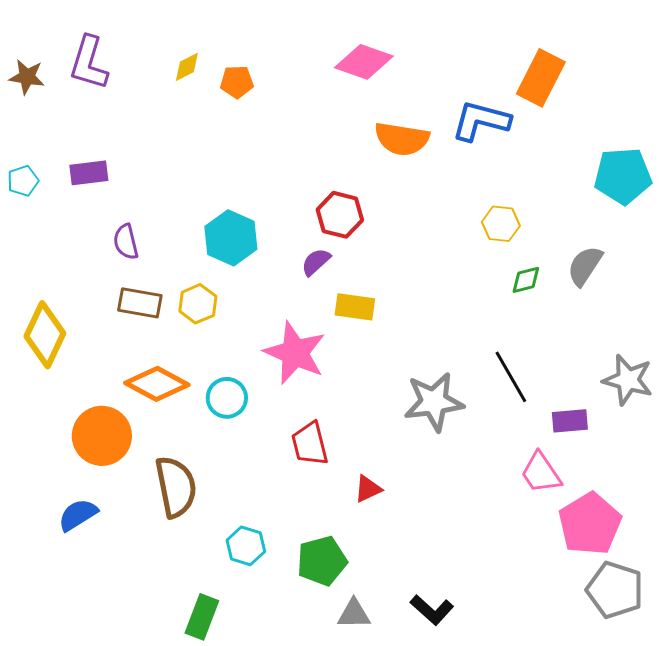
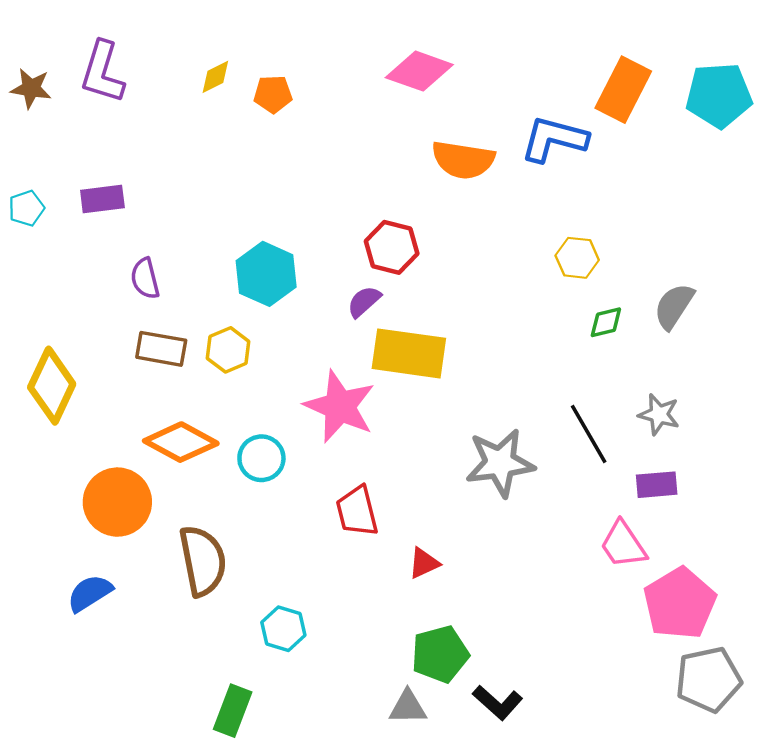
cyan pentagon: (623, 176) -> (719, 95), moved
yellow rectangle: (355, 307) -> (409, 353), size x1.6
gray star: (628, 380) -> (659, 414), moved, size x0.7
green pentagon: (322, 561) -> (440, 654), moved
gray pentagon: (615, 590) -> (708, 679), turned -30

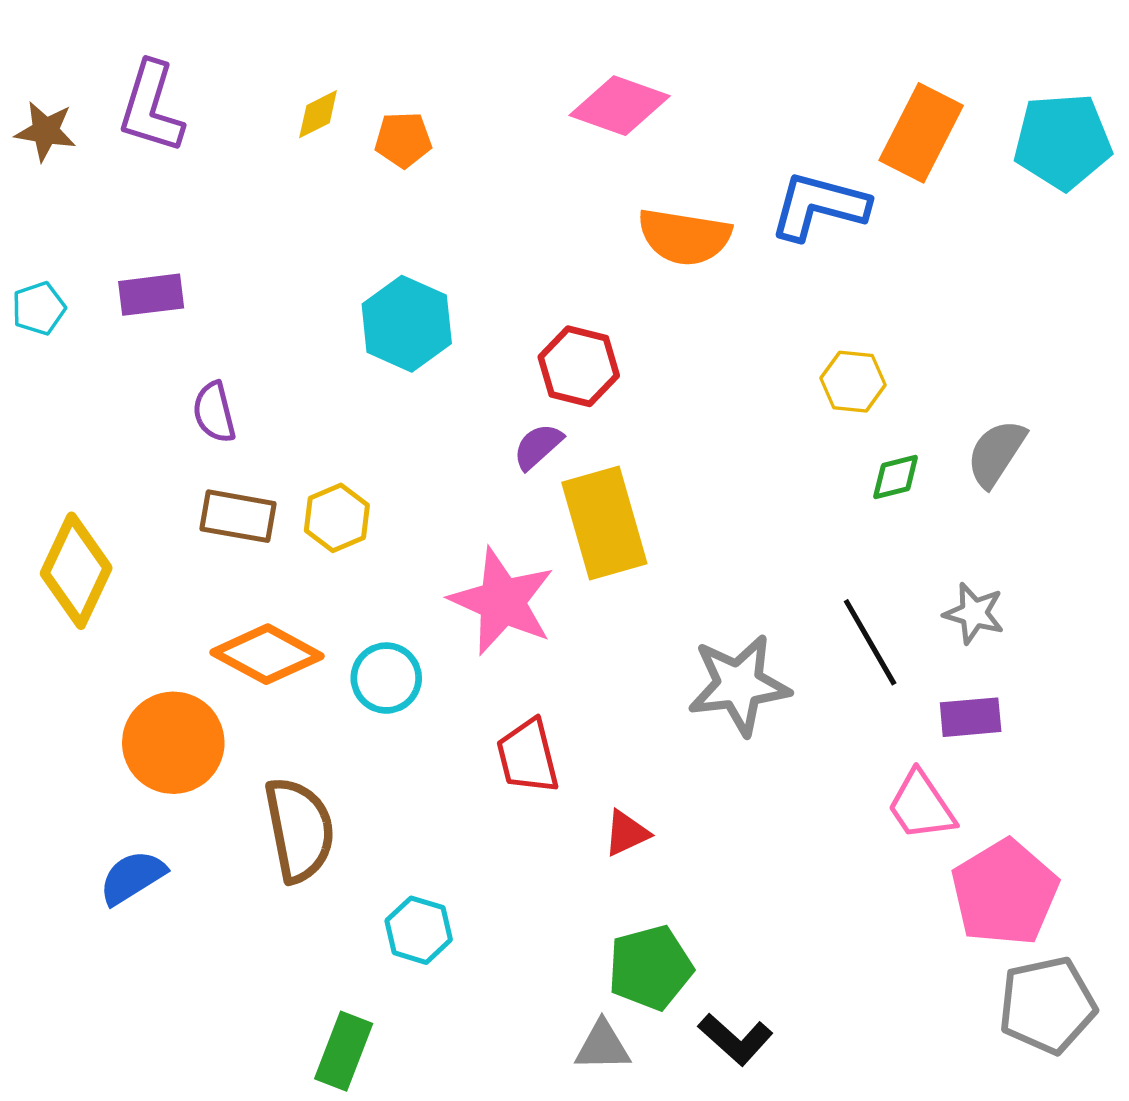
cyan hexagon: (266, 274) -> (407, 324), moved
yellow rectangle: (409, 353) -> (604, 523), turned 66

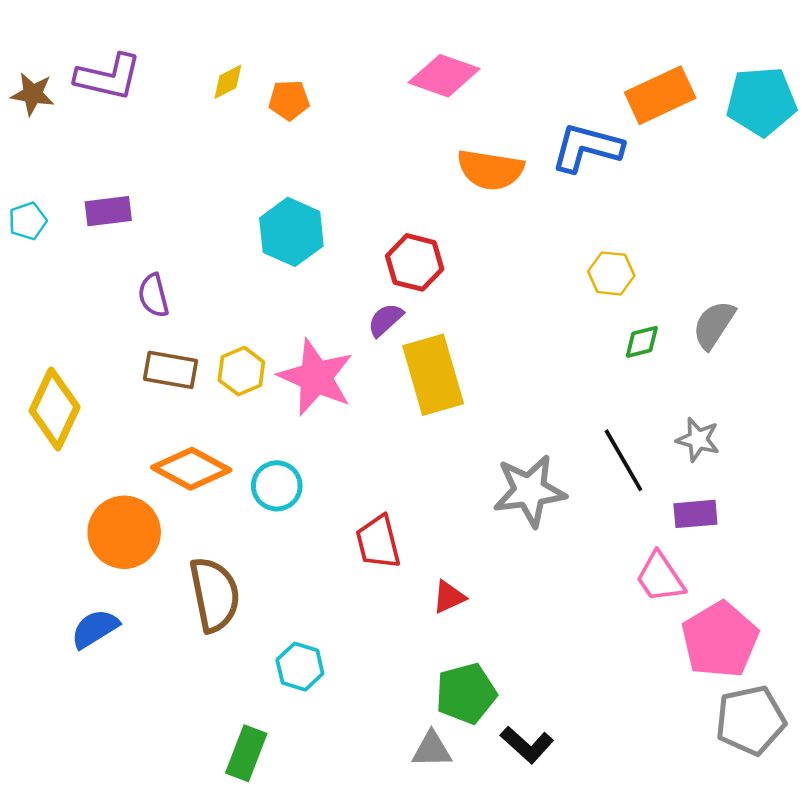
purple L-shape: (151, 107) -> (108, 77), turned -94
orange rectangle: (921, 133) -> (660, 95), turned 38
pink star: (502, 601) -> (316, 377), moved

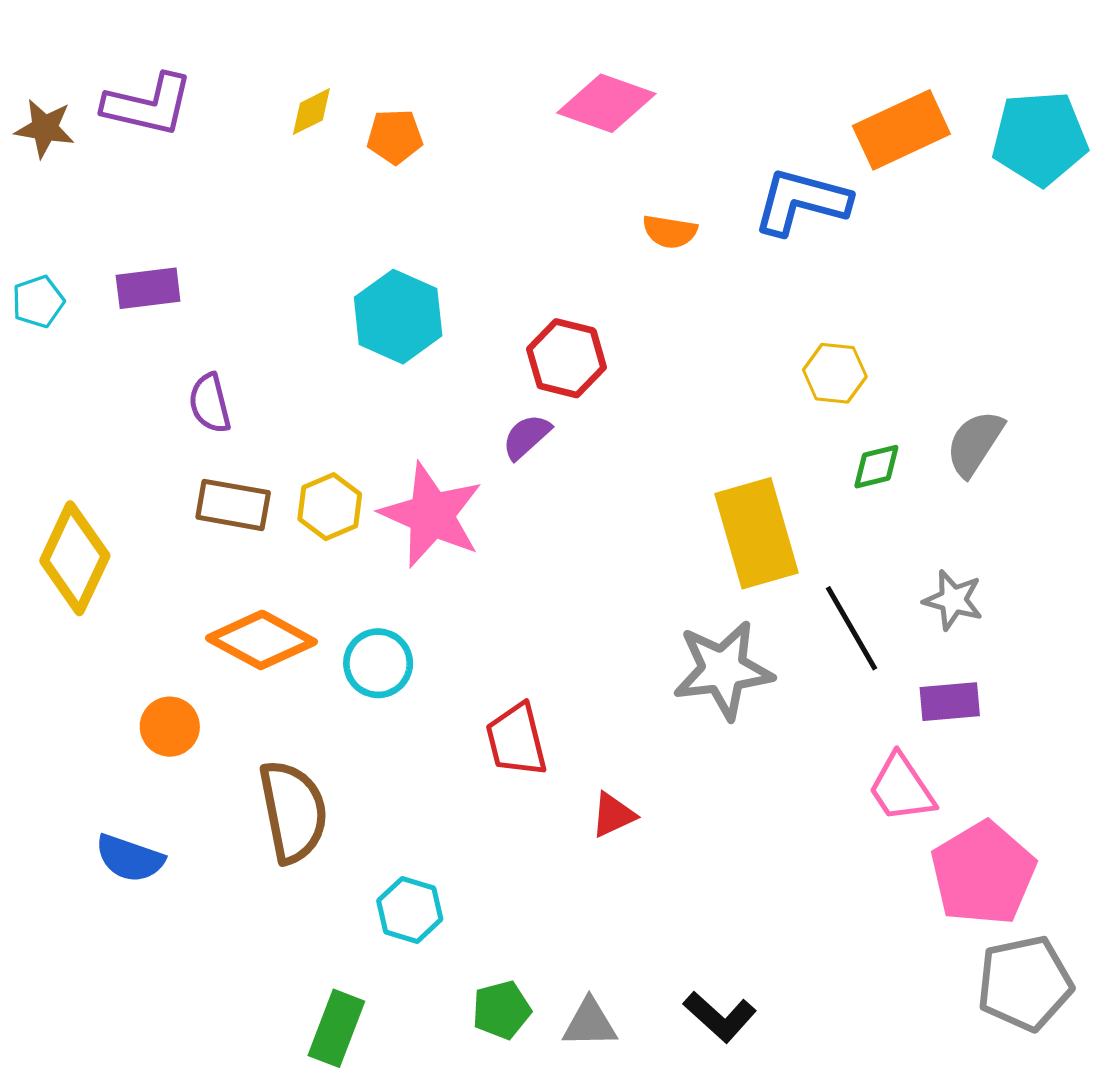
orange semicircle: (490, 170) -> (670, 232), size x0.6
yellow rectangle: (433, 375) -> (756, 533), moved
orange circle: (124, 532) -> (170, 727), size x0.6
blue semicircle: (95, 629) -> (130, 858), turned -129
green pentagon: (466, 693) -> (501, 1010), moved, size x0.7

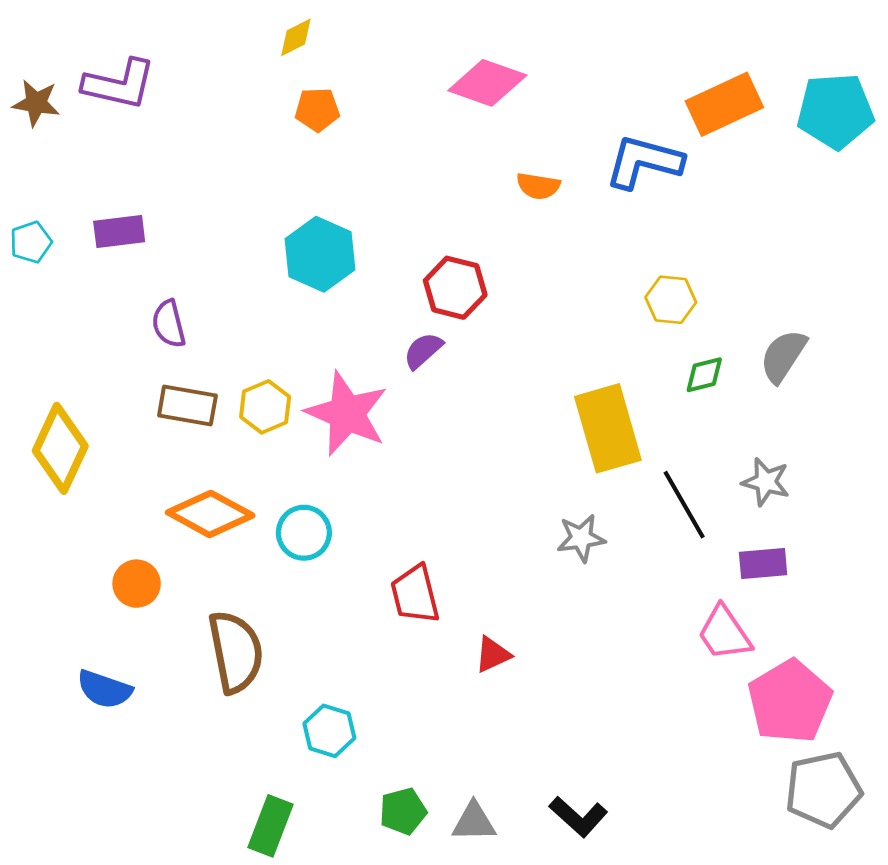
yellow diamond: (311, 112) -> (296, 37), moved
gray star: (723, 670) -> (581, 538), size x0.6

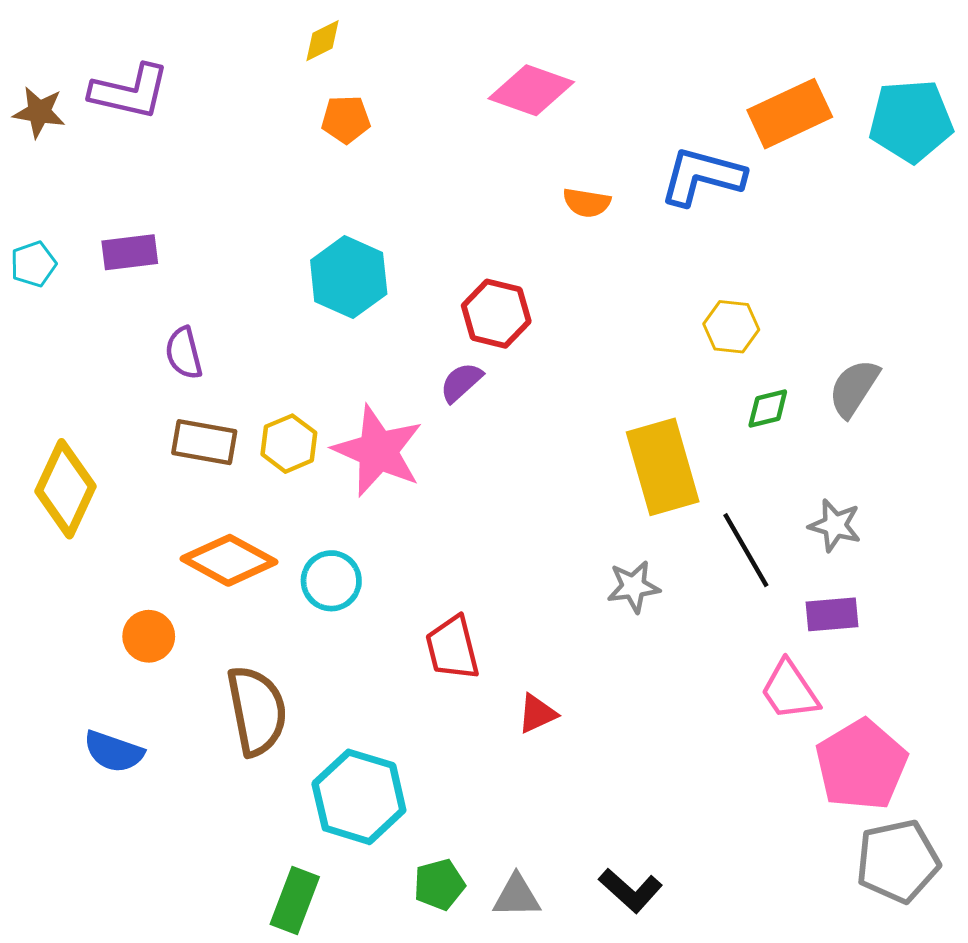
cyan hexagon: (329, 731) -> (359, 797), size x1.6

